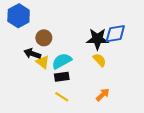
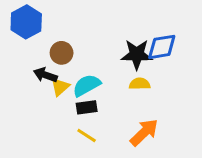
yellow semicircle: (100, 60) -> (140, 84), turned -48
yellow triangle: (43, 62) -> (60, 87), turned 40
orange arrow: (103, 95) -> (144, 132), size x1.5

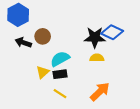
blue diamond: (162, 47) -> (112, 32), turned 35
black arrow: (45, 75) -> (23, 43), moved
yellow triangle: (60, 87) -> (43, 72), moved

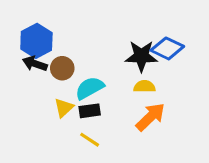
blue hexagon: (18, 15) -> (36, 41), moved
brown circle: (43, 36) -> (62, 68), moved
orange arrow: (100, 92) -> (150, 117), moved

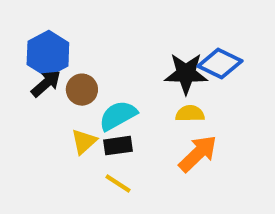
black arrow: (35, 64) -> (46, 84), turned 120

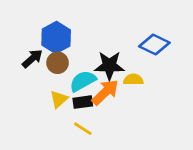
blue hexagon: (48, 54) -> (56, 37), moved
black star: (186, 74) -> (109, 66), moved
orange arrow: (198, 154) -> (105, 92), moved

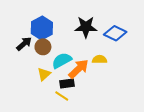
black star: (109, 66) -> (86, 27), moved
black rectangle: (83, 102) -> (67, 84), moved

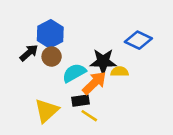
black star: (86, 27) -> (103, 62), moved
yellow triangle: (44, 74) -> (46, 111), moved, size x1.5
yellow line: (62, 96) -> (89, 116), moved

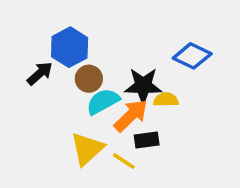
brown circle: (52, 57) -> (89, 79), moved
black rectangle: (80, 101) -> (147, 140), moved
yellow triangle: (46, 111) -> (87, 149), moved

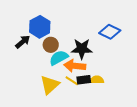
yellow semicircle: (166, 100) -> (97, 80), moved
orange arrow: (131, 115) -> (75, 66), turned -130
yellow line: (124, 161) -> (72, 81), moved

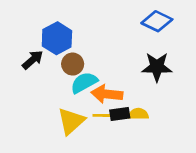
blue diamond: (110, 32) -> (157, 21), moved
black star: (82, 49) -> (157, 67), moved
yellow line: (72, 81) -> (103, 115), turned -32

